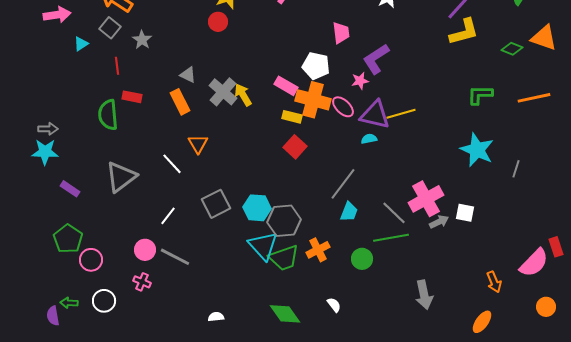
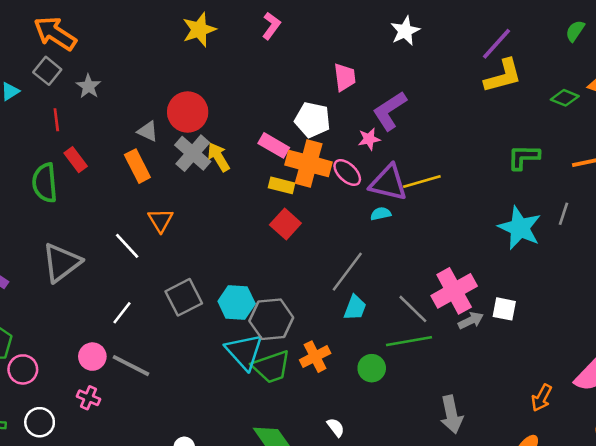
red circle: (218, 22) -> (188, 112), moved, size x1.6
red rectangle: (132, 97) -> (76, 160), turned 42
gray line: (516, 169) -> (563, 214), moved
orange arrow: (494, 282) -> (542, 398), turned 50

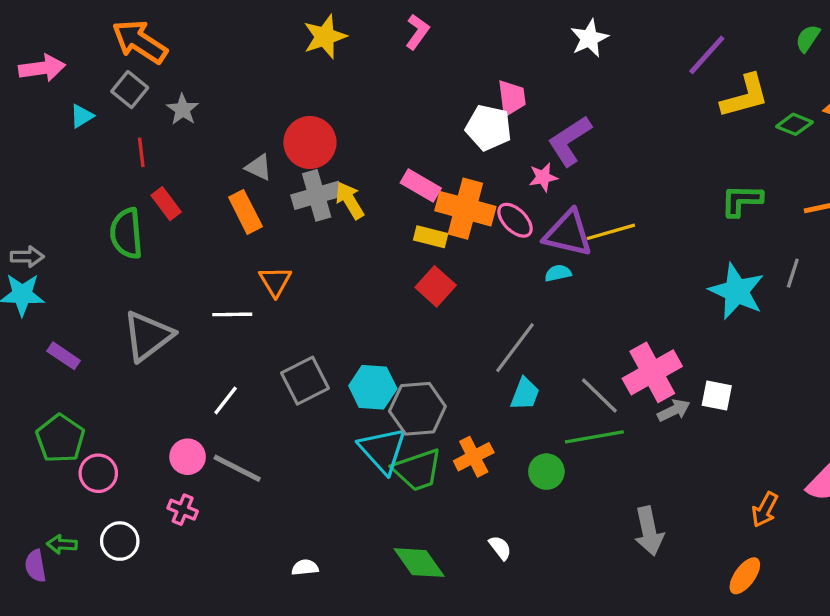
yellow L-shape: (503, 76) -> (745, 96), moved
white pentagon: (312, 120) -> (489, 128), moved
gray cross: (193, 153) -> (317, 195), turned 33
white line: (127, 246) -> (232, 314), turned -48

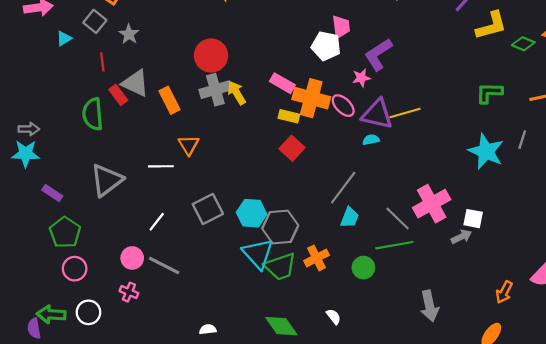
gray triangle: (259, 167) -> (135, 83), moved, size x1.6
gray arrow: (674, 410) -> (461, 237), moved
green pentagon: (60, 439) -> (65, 232), moved
green arrow: (62, 544) -> (51, 314), size x1.5

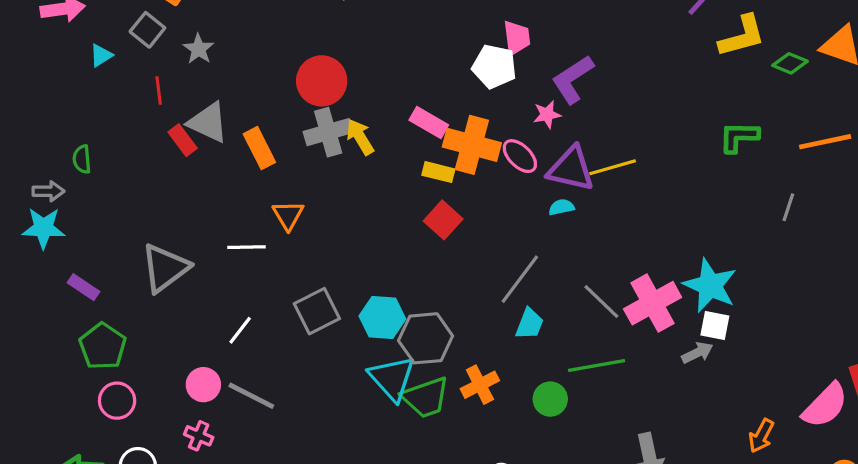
green semicircle: (93, 114) -> (82, 159), moved, size x0.6
cyan star: (486, 151) -> (710, 286), moved
gray line: (398, 219) -> (601, 302), moved

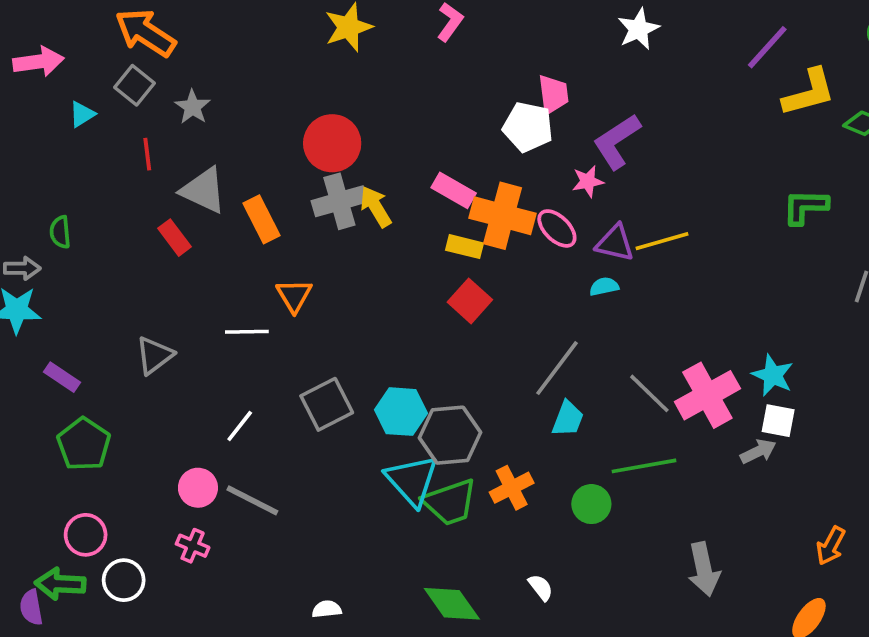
red rectangle: (183, 140) -> (174, 238), moved
purple triangle: (571, 169) -> (615, 243), size x0.7
gray triangle: (165, 268) -> (154, 355), size x0.7
cyan star: (710, 286) -> (773, 375), size x0.7
pink circle: (117, 401) -> (86, 535), moved

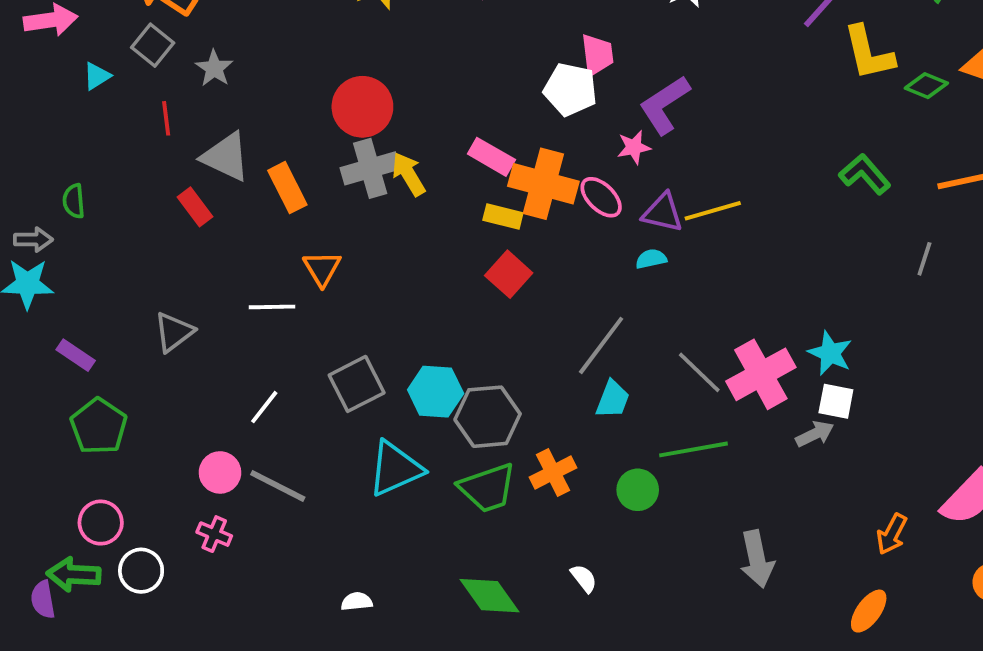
yellow L-shape: (809, 92) -> (869, 53), turned 92
green L-shape: (805, 207) -> (865, 174), turned 48
cyan triangle: (412, 480) -> (395, 469), moved, turned 48

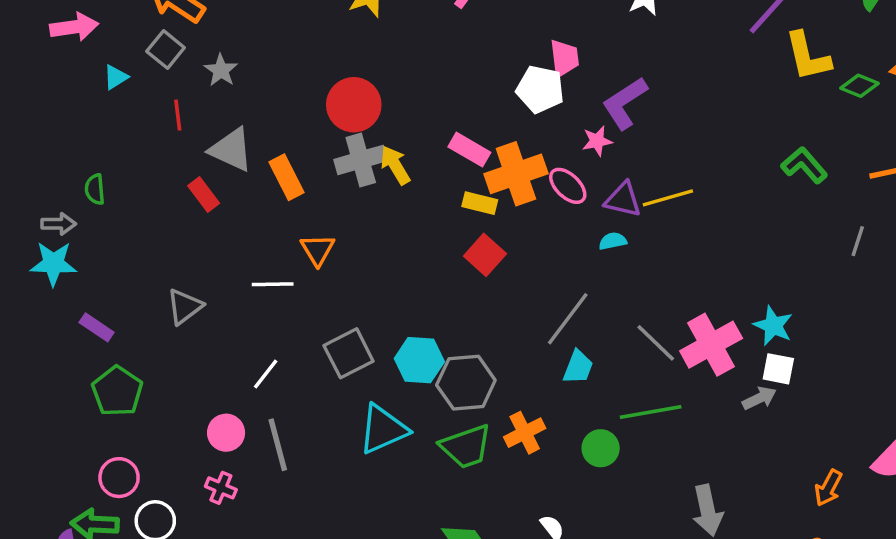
orange cross: (543, 184) -> (516, 174), turned -34
gray line: (278, 486) -> (278, 445), turned 48

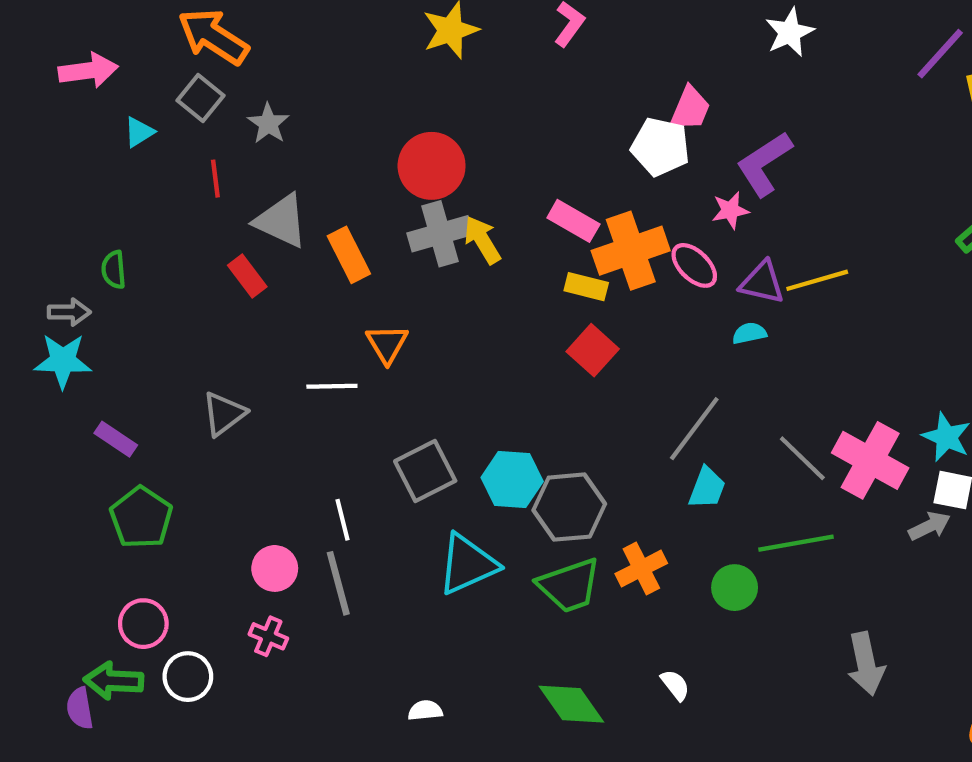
pink trapezoid: (564, 58) -> (690, 109), turned 30
pink cross: (711, 345) -> (870, 460), turned -32
white line: (266, 374) -> (343, 520), moved, turned -52

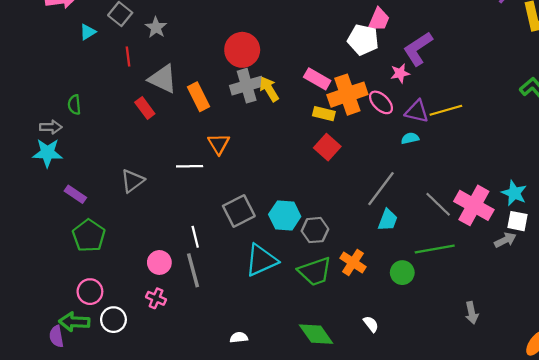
gray hexagon: (569, 507) -> (315, 230), size x0.7
orange cross: (641, 568) -> (353, 262), turned -30
gray arrow: (866, 664) -> (472, 313), size x0.7

